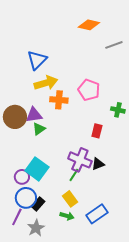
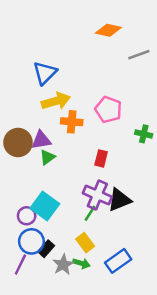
red rectangle: (97, 131) -> (101, 158), moved
black triangle: (98, 164) -> (119, 200), size x1.5
gray star: (36, 228) -> (63, 265), moved

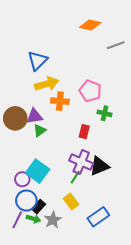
green cross: (144, 134) -> (105, 113), moved
green arrow: (81, 263) -> (33, 219), moved

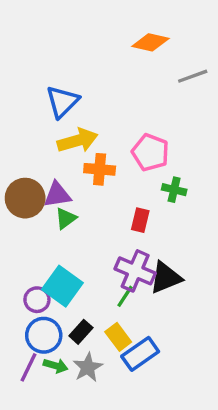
black rectangle: (39, 207) -> (81, 332), moved
blue rectangle: (98, 217) -> (140, 354), moved

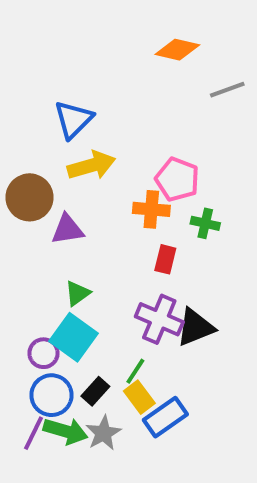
orange cross: (100, 169) -> (151, 209), moved
brown circle: (25, 198) -> (30, 197), moved
green triangle: (66, 218) -> (77, 293), moved
green line: (125, 296) -> (135, 371), moved
green arrow: (56, 366) -> (65, 431), size x1.5

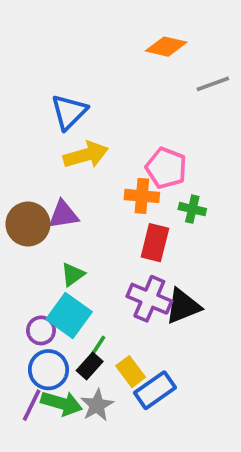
brown circle: (30, 197) -> (28, 224), moved
red rectangle: (165, 259) -> (155, 243), size x1.4
green line: (135, 371) -> (97, 347), moved

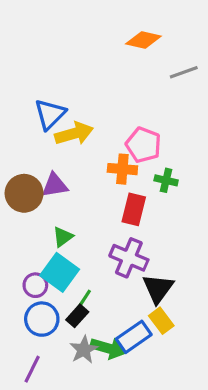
blue triangle: (69, 112) -> (50, 114), moved
black triangle: (183, 306) -> (158, 288), moved, turned -32
yellow rectangle: (131, 372) -> (161, 321), moved
green arrow: (62, 403) -> (108, 348), moved
purple line: (32, 405) -> (32, 369), moved

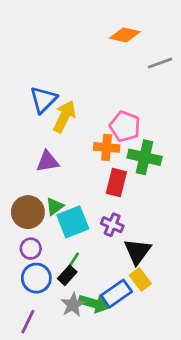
yellow arrow: (74, 134) -> (64, 116), turned -48
green cross: (166, 180) -> (145, 157), size x1.6
brown circle: (24, 193) -> (28, 212), moved
purple cross: (129, 258) -> (112, 225), size x0.7
cyan square: (60, 272) -> (73, 222), moved, turned 32

